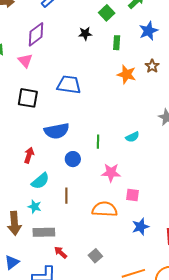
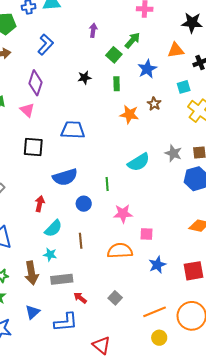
green square: (107, 13) -> (114, 55), moved
purple diamond: (36, 34) -> (36, 83), turned -30
cyan semicircle: (132, 137) -> (139, 162), moved, size x1.6

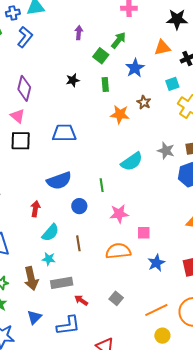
blue L-shape: (46, 45) -> (25, 37), moved
black square: (33, 147) -> (21, 141), moved

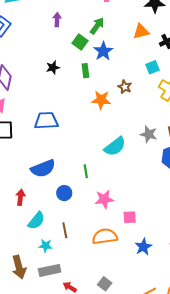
blue star: (135, 68) -> (103, 51), moved
cyan star: (49, 259) -> (46, 246), moved

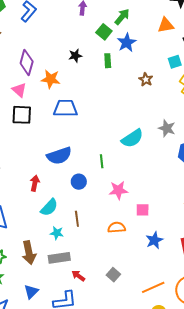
orange star: (101, 100) -> (51, 79), moved
orange semicircle: (105, 236) -> (117, 227), size x0.7

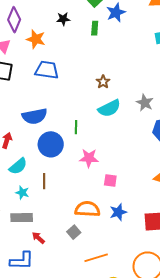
brown star: (146, 79) -> (103, 82), moved
blue circle: (79, 182) -> (51, 144), size x1.6
orange semicircle: (117, 227) -> (87, 209), moved, size x1.4
gray square: (113, 275) -> (74, 232), moved
orange line: (153, 287) -> (96, 258), moved

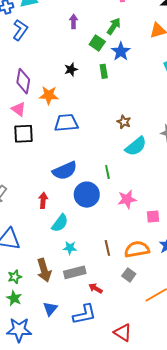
brown line: (44, 181) -> (107, 248), moved

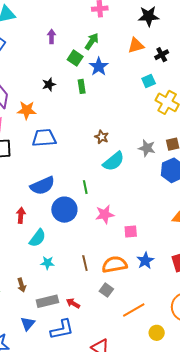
brown arrow: (44, 270) -> (22, 285), size x0.6
gray rectangle: (75, 272) -> (47, 301), moved

